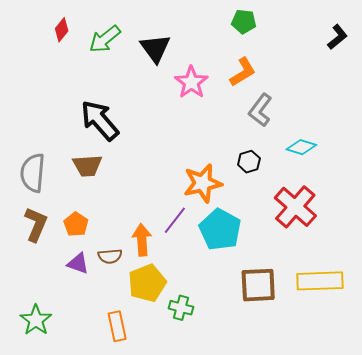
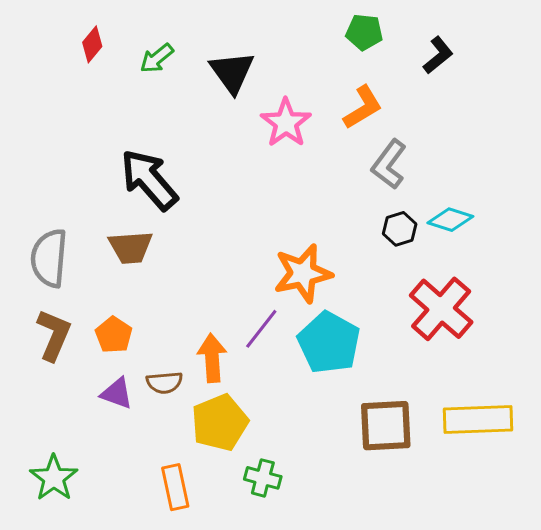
black L-shape: (337, 37) -> (438, 55), moved
green arrow: (105, 39) -> (157, 58), size x0.7
black hexagon: (249, 162) -> (400, 229), moved
green cross: (181, 308) -> (263, 478), moved

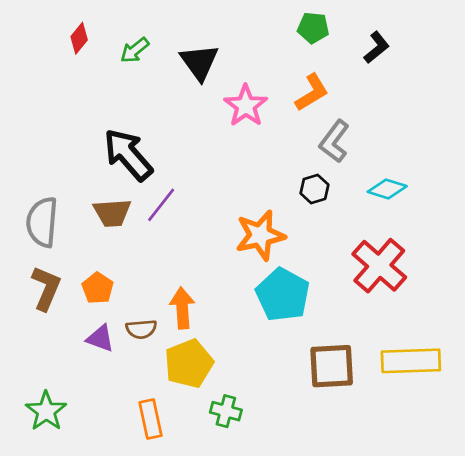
black hexagon: (400, 229) -> (314, 189), moved
purple line: (261, 329) -> (161, 205), moved

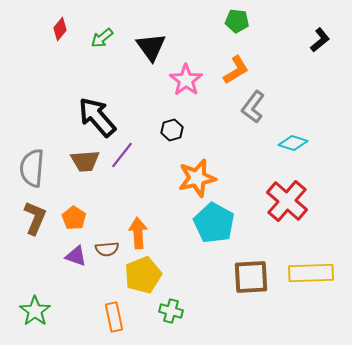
black L-shape: (377, 48) -> (320, 40), moved
black hexagon: (314, 189) -> (172, 130), moved

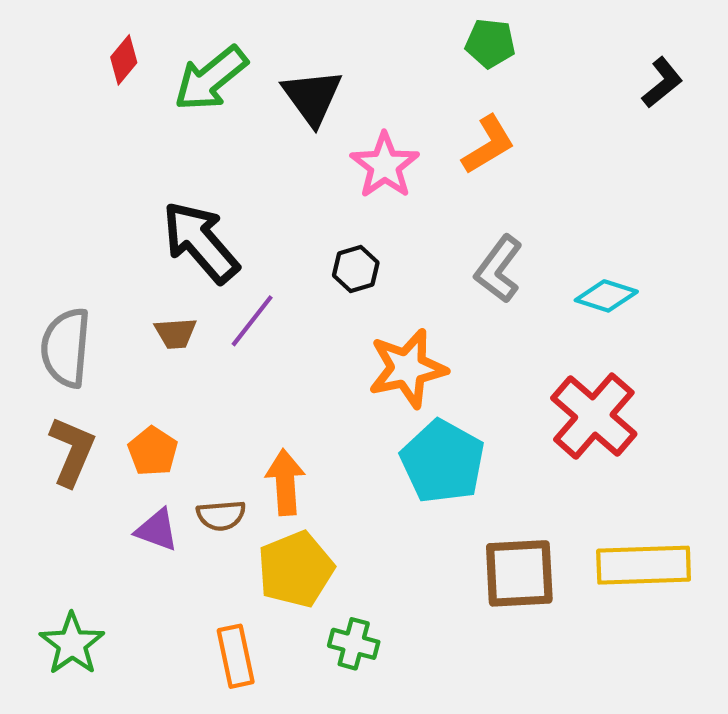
green arrow: (102, 38) -> (211, 78), size x1.6
gray L-shape: (253, 107) -> (499, 269), moved
brown trapezoid: (85, 161) -> (176, 333), size x0.7

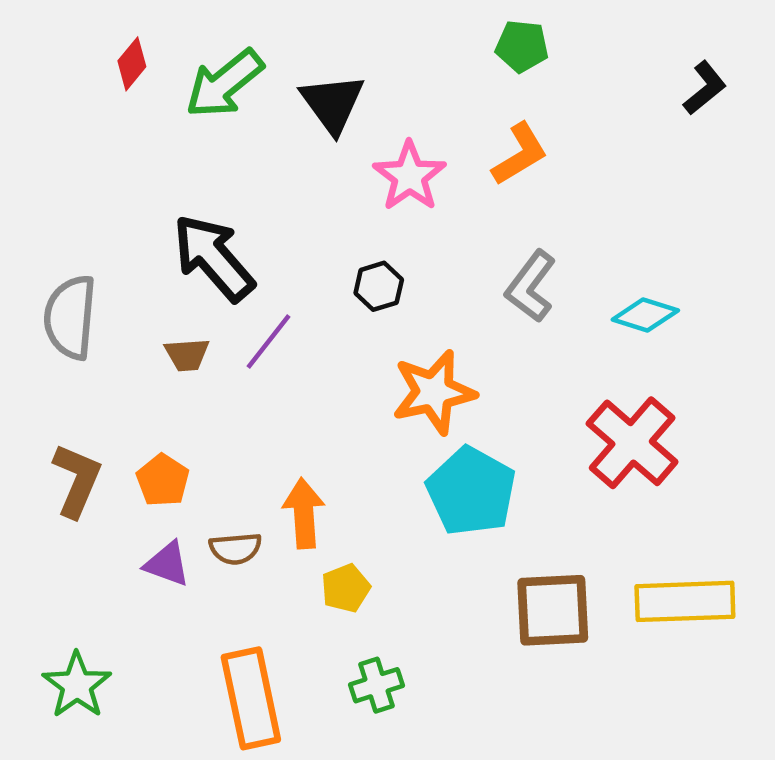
gray semicircle: (66, 348) -> (70, 317), moved
yellow pentagon: (296, 569) -> (346, 588), moved, size x0.6
green cross: (354, 644) -> (376, 685), turned -33
orange rectangle: (236, 656) -> (251, 698), size x1.5

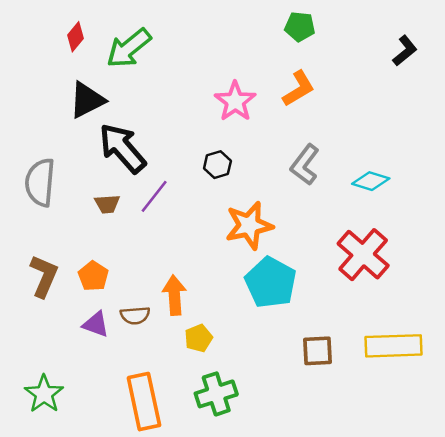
black triangle: (332, 103) -> (87, 100), moved, turned 39
brown square: (553, 610) -> (318, 351), size x0.7
green cross: (376, 685) -> (216, 394), size x1.4

